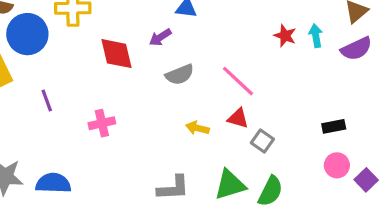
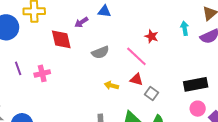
red star: (285, 36) -> (152, 36), moved
purple arrow: (160, 37) -> (81, 22), moved
pink cross: (102, 123) -> (42, 73), moved
black rectangle: (334, 126) -> (196, 84), size x1.6

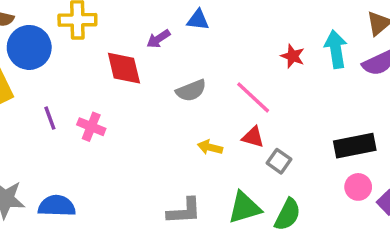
cyan arrow: (185, 28) -> (336, 49), size x1.5
red star: (152, 36) -> (293, 56), moved
pink cross: (42, 73) -> (91, 127), turned 35

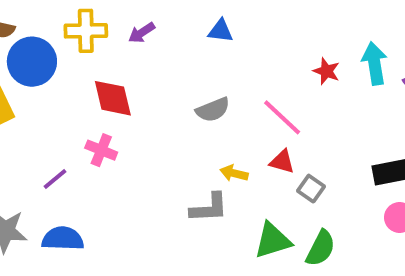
purple arrow: (158, 39) -> (142, 33), moved
red diamond: (124, 68) -> (113, 98), moved
purple line: (50, 118) -> (55, 179), moved, turned 70
gray L-shape: (184, 211) -> (209, 208), moved

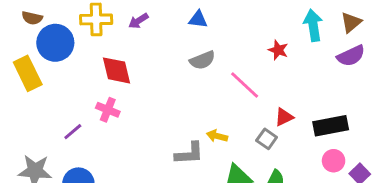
cyan arrow: (375, 64) -> (313, 25), moved
gray semicircle: (213, 110) -> (202, 60), moved
red triangle: (282, 162) -> (284, 117), moved, turned -42
yellow arrow: (234, 173) -> (217, 136), moved

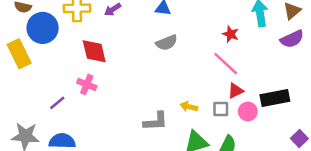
pink line: (245, 85) -> (226, 64), moved
yellow arrow: (217, 136) -> (189, 107), moved
gray square: (267, 139) -> (221, 109), turned -35
pink circle: (334, 161) -> (248, 112), moved

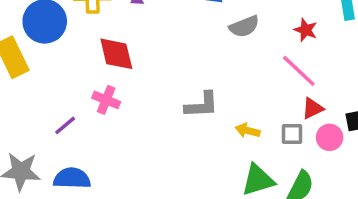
gray semicircle: (167, 43) -> (244, 26), moved
gray L-shape: (156, 121) -> (202, 105), moved

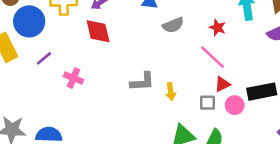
red diamond: (116, 54) -> (98, 31), moved
purple line: (65, 125) -> (44, 58), moved
yellow arrow: (248, 131) -> (171, 92), moved, turned -112

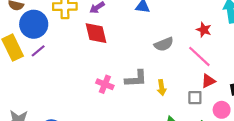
gray semicircle: (173, 25) -> (164, 44), moved
purple line: (44, 58) -> (38, 51), moved
pink cross: (73, 78) -> (105, 84), moved
pink circle: (235, 105) -> (222, 110), moved

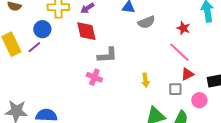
blue circle: (34, 24) -> (42, 29), moved, size x0.7
gray semicircle: (164, 44) -> (146, 22), moved
gray L-shape: (136, 79) -> (107, 55), moved

